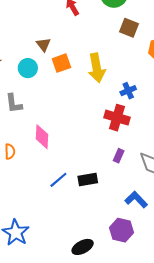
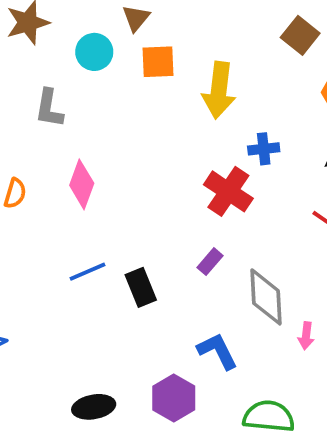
black rectangle: (88, 179) -> (141, 287), turned 60

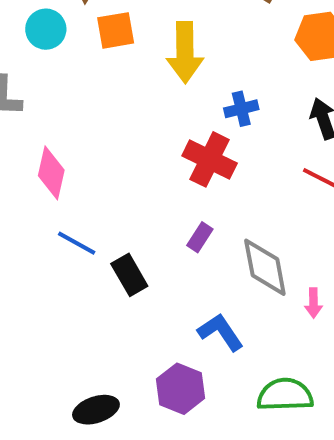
blue line: (88, 272) -> (77, 243), moved, turned 60

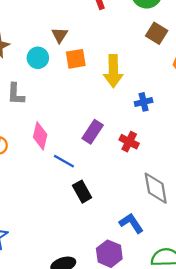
red cross: (210, 159) -> (129, 142), moved, size x0.7
purple rectangle: (200, 237) -> (93, 132), moved, size x1.5
blue line: (77, 243) -> (64, 161), moved

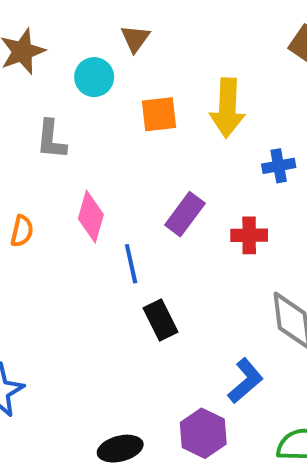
orange square: (76, 59) -> (159, 114), moved
red cross: (129, 142) -> (249, 235), turned -30
blue line: (64, 161) -> (131, 264), turned 45
blue L-shape: (131, 223) -> (245, 381), turned 80

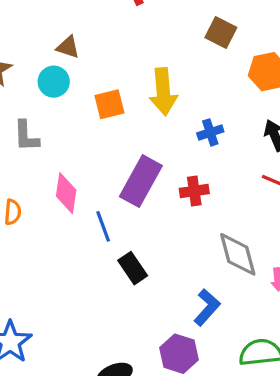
brown triangle: (135, 38) -> (68, 47), moved, turned -40
purple rectangle: (185, 214) -> (141, 181), size x1.4

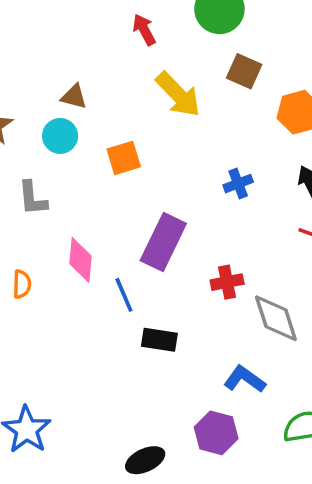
yellow arrow: (163, 92) -> (178, 94), moved, turned -36
red cross: (194, 191) -> (227, 282), moved
black rectangle: (133, 268) -> (159, 340), turned -44
blue L-shape: (207, 307) -> (245, 379), turned -93

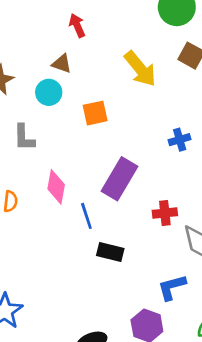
red arrow: (144, 30) -> (77, 25), moved
blue L-shape: (245, 379) -> (172, 287), turned -56

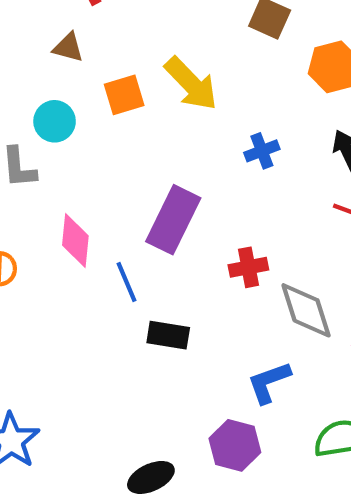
yellow arrow: (140, 69) -> (191, 84), moved
cyan circle: (49, 92) -> (55, 121), moved
orange square: (95, 113) -> (124, 95), moved

